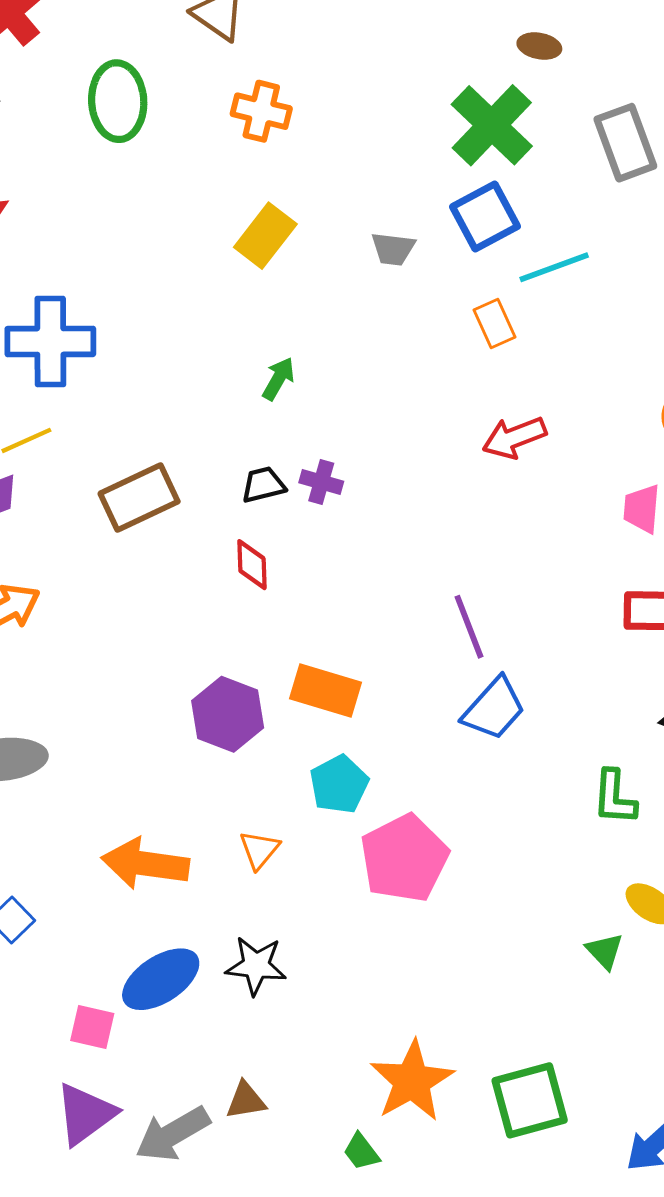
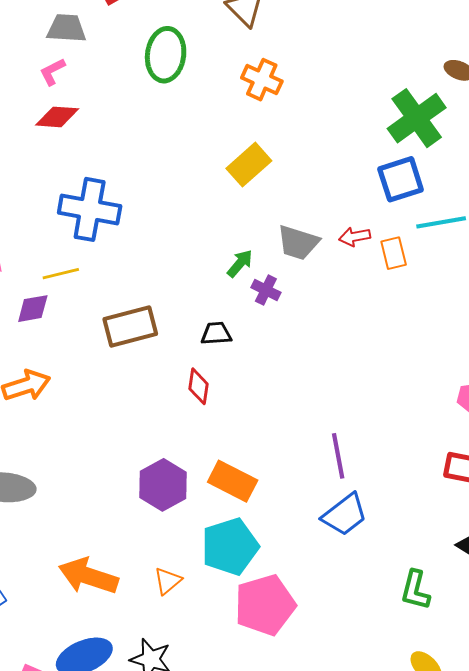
gray trapezoid: (393, 249) -> (298, 243), moved, size x1.4
red arrow: (514, 437) -> (355, 237), moved, size x0.7
purple cross: (321, 482) -> (266, 290), moved
cyan pentagon: (339, 784) -> (230, 547), size x1.4

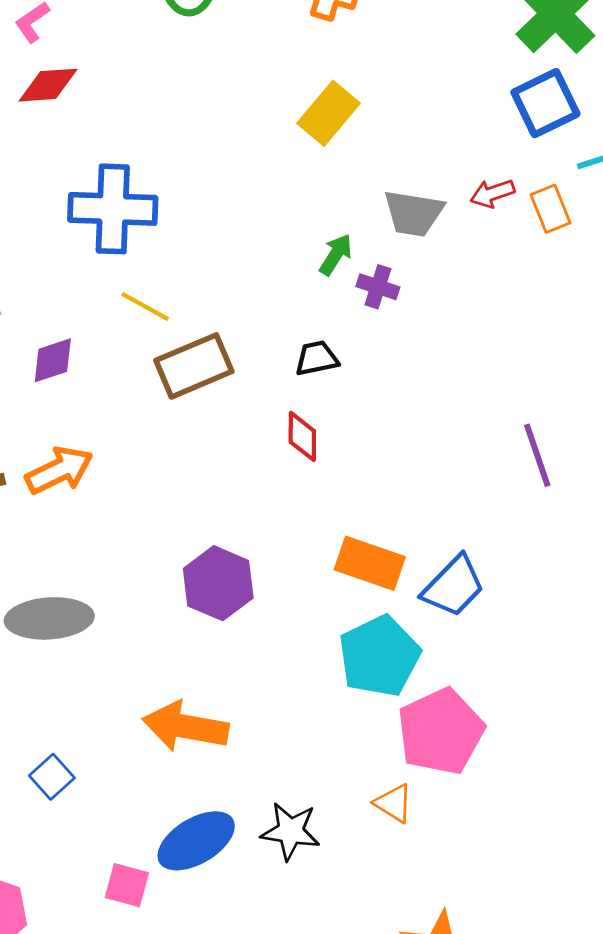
yellow line: (61, 274) -> (145, 307), moved, turned 51
purple line: (338, 456) -> (537, 455), moved
purple hexagon: (163, 485) -> (218, 583), moved
blue trapezoid: (345, 515) -> (453, 586), moved
orange triangle: (168, 581) -> (394, 803), moved, turned -40

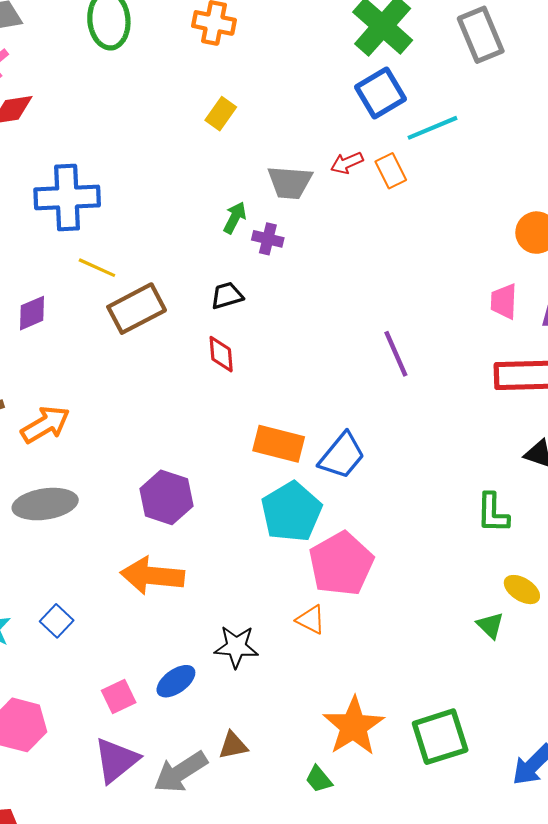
yellow rectangle: (328, 113) -> (221, 114), size x0.7
orange arrow: (59, 470) -> (45, 425), moved
purple hexagon: (218, 583) -> (166, 497), moved
blue ellipse: (196, 841) -> (176, 681), moved, size x0.7
pink square: (127, 885) -> (119, 696), turned -36

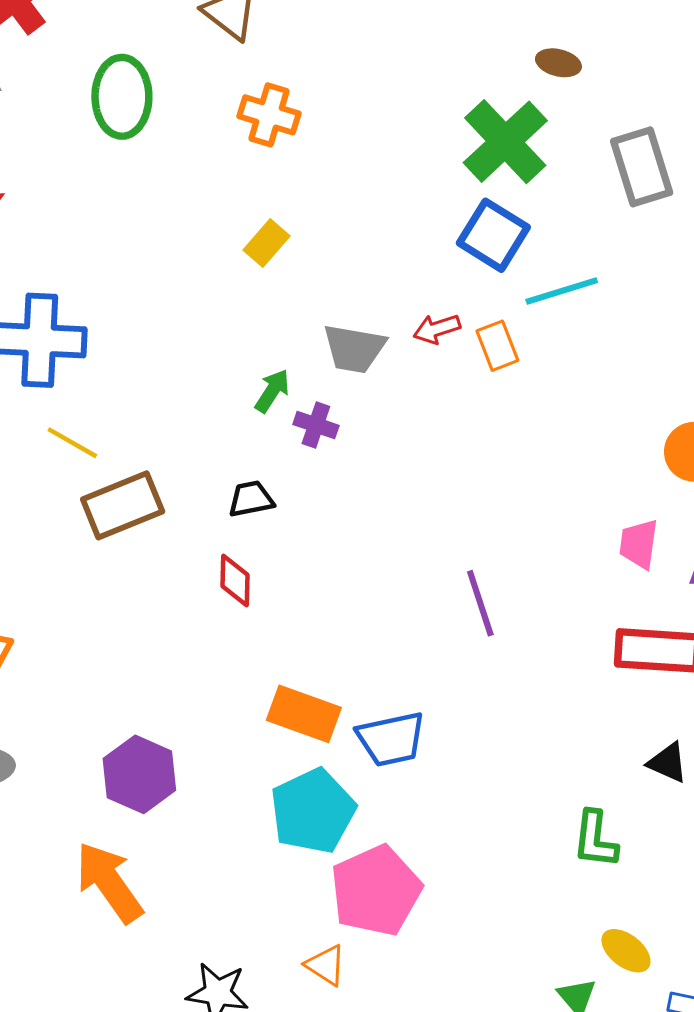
blue square: (381, 93) -> (493, 235), turned -33
blue trapezoid: (342, 456) -> (391, 739), turned 33
orange arrow: (152, 576) -> (109, 882), turned 44

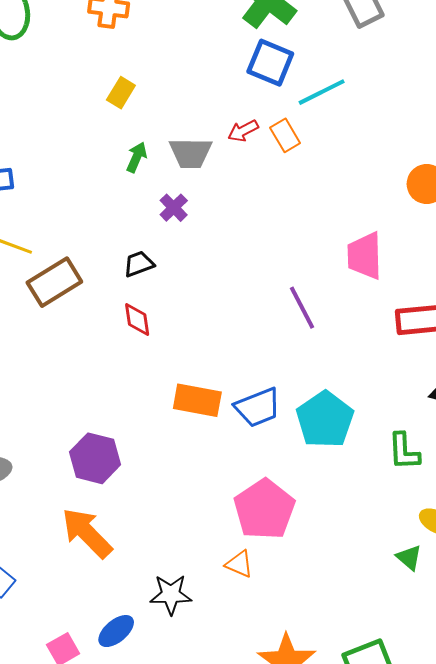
green arrow: (272, 391) -> (137, 157), moved
purple cross: (316, 425) -> (174, 208), turned 36
pink trapezoid: (639, 544) -> (365, 256), moved, size x1.4
cyan pentagon: (313, 811) -> (325, 420), moved

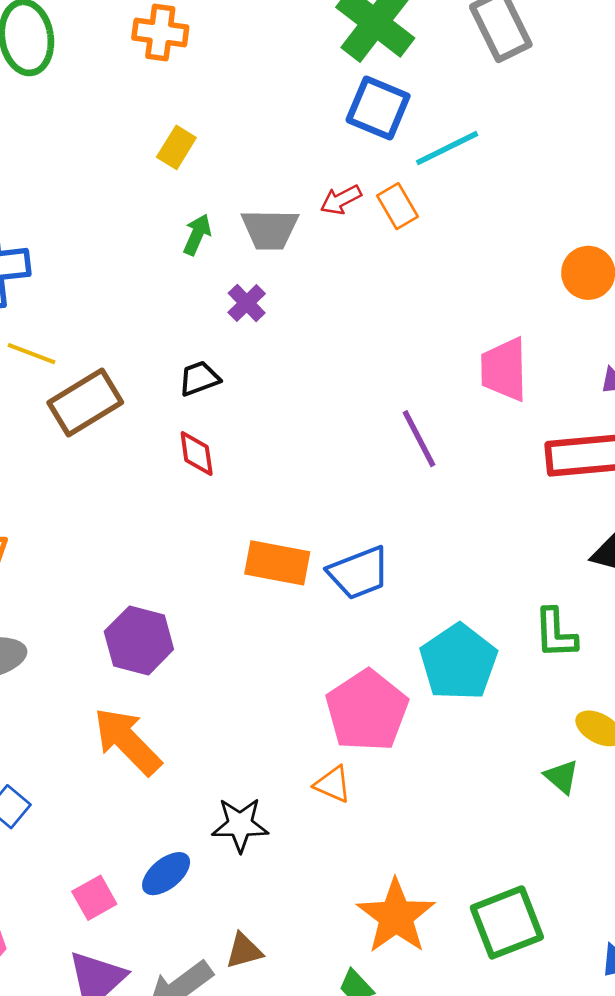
cyan pentagon: (325, 420) -> (459, 662), moved

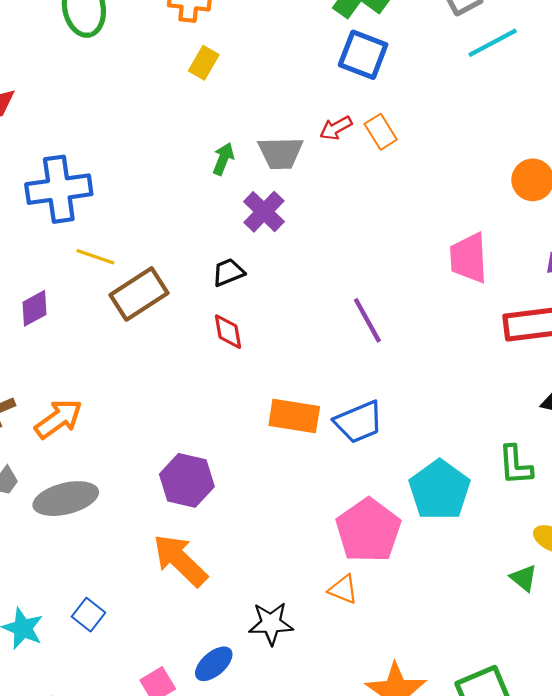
yellow rectangle: (176, 147) -> (204, 63), moved
cyan line: (447, 148) -> (493, 43), moved
purple cross: (247, 303) -> (264, 212), size x1.4
purple line: (419, 439) -> (367, 320), moved

